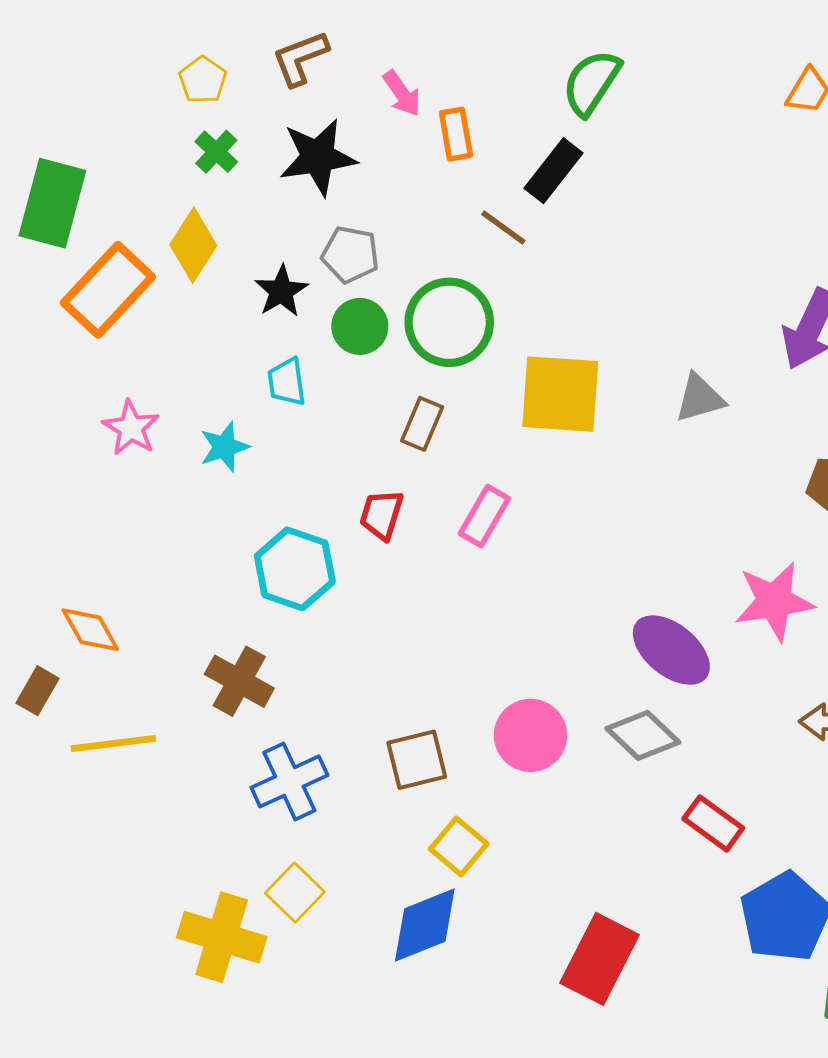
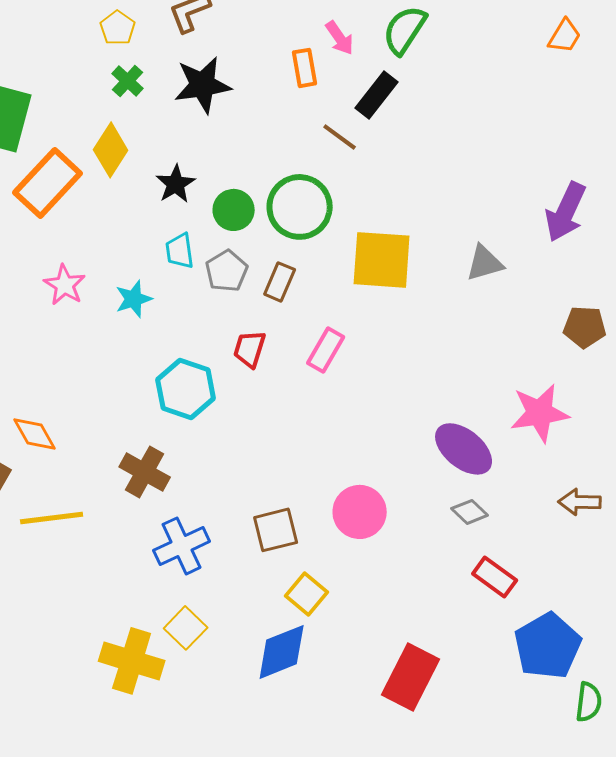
pink arrow: (402, 93) -> (340, 38), moved
gray pentagon: (350, 255) -> (227, 271), moved, turned 30
gray diamond: (643, 735) -> (470, 512), moved, size x0.7

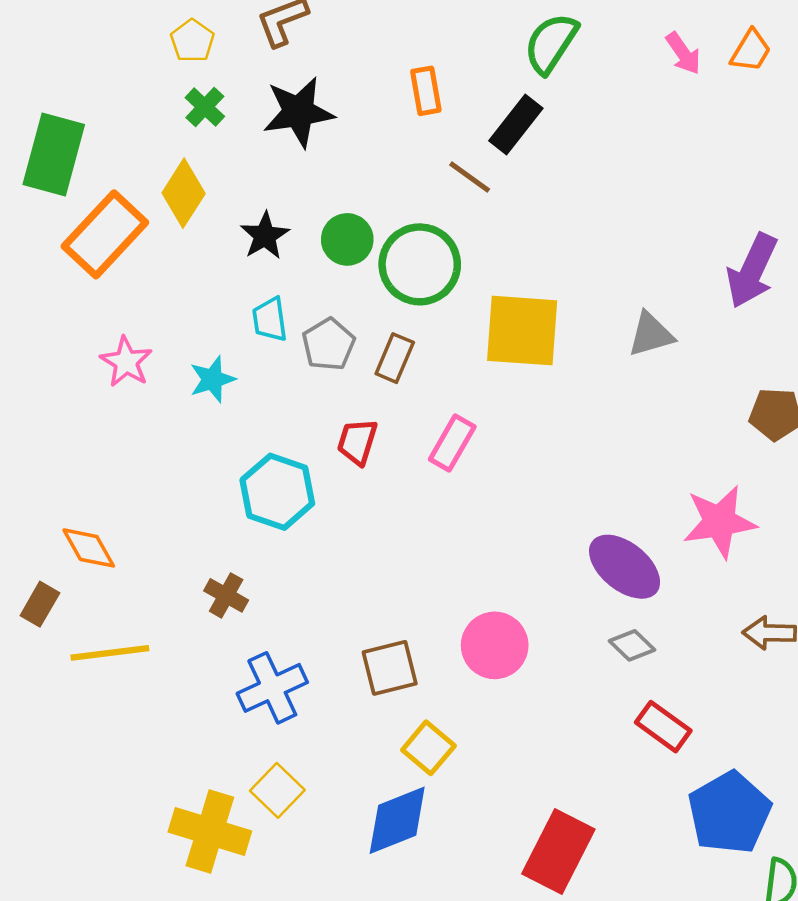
pink arrow: (340, 38) -> (683, 53), moved
green circle: (234, 210) -> (347, 239), moved
brown cross: (145, 472) -> (226, 595), size x0.7

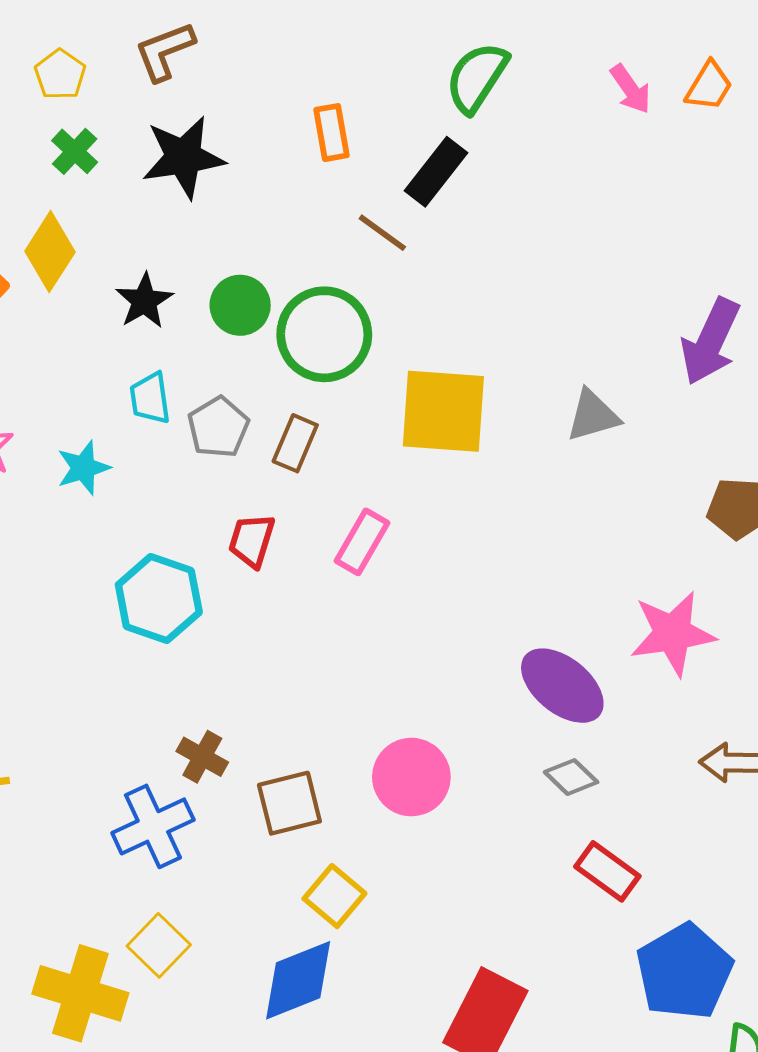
brown cross: (226, 595) -> (202, 757), moved

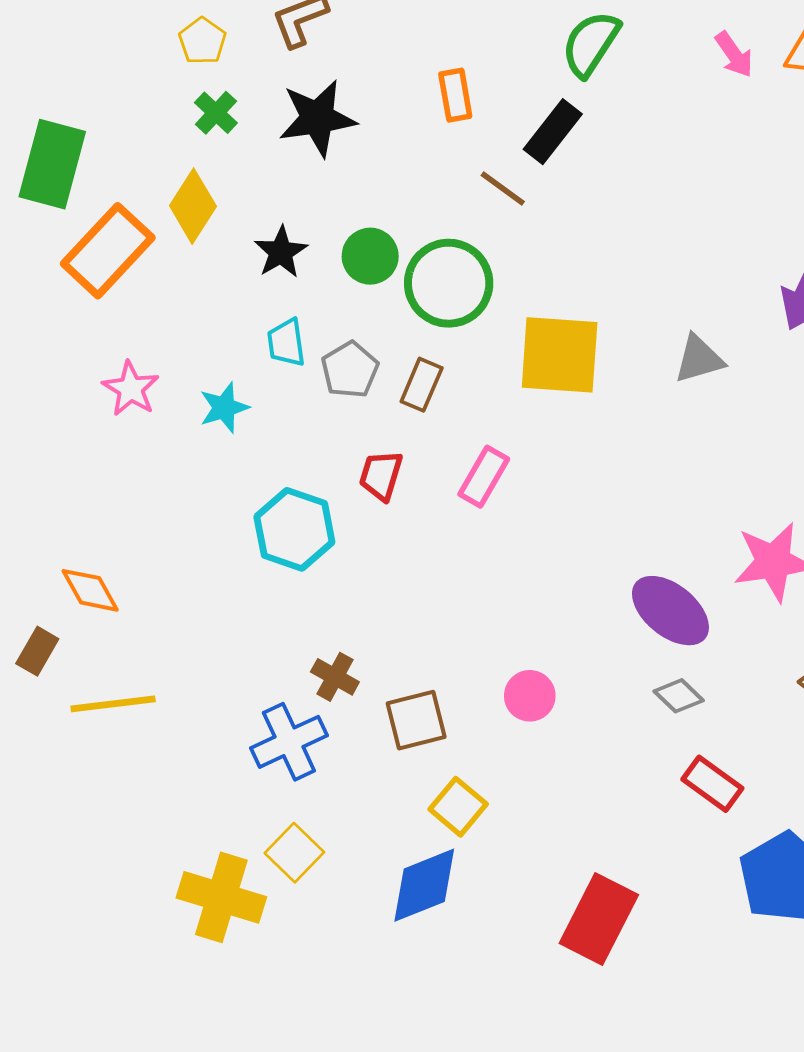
pink circle: (411, 777) -> (530, 696), size x0.7

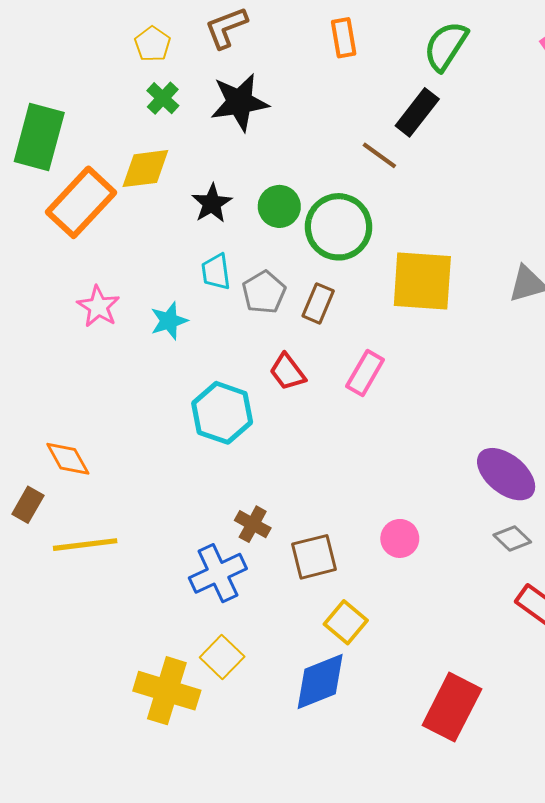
orange rectangle: (455, 95) -> (344, 38), moved
yellow diamond: (193, 206) -> (145, 169), turned 50
red trapezoid: (381, 475) -> (287, 372), turned -54

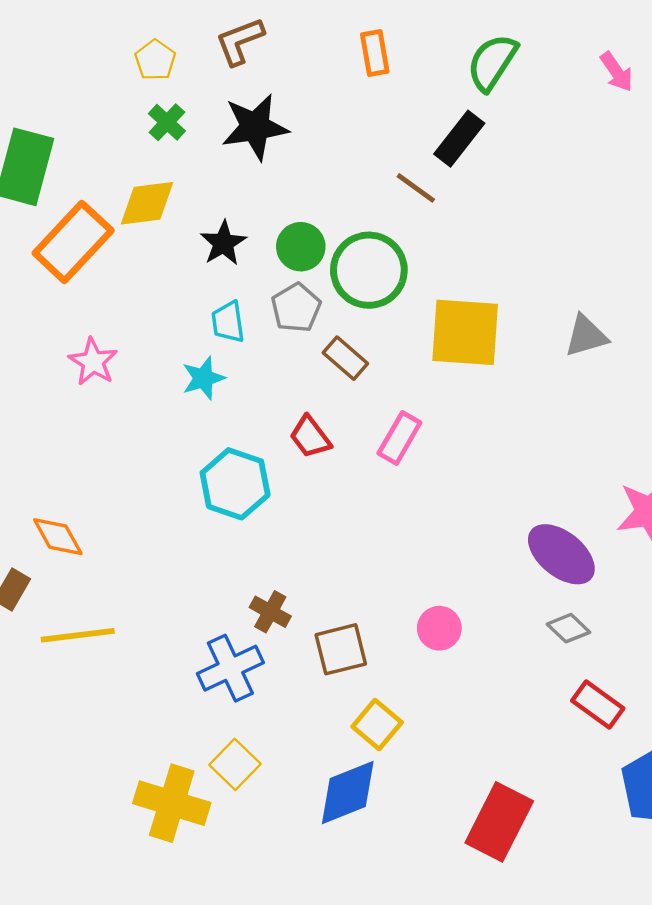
gray pentagon: (264, 292) -> (296, 308), moved
brown rectangle: (318, 303) -> (345, 358), turned -72
cyan star: (169, 321) -> (203, 378), moved

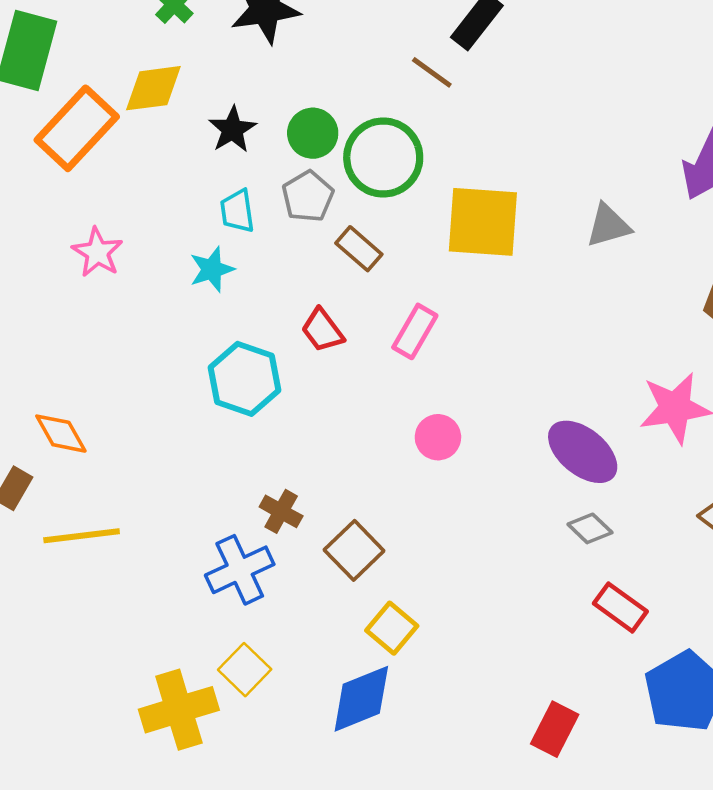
pink circle: (439, 628) -> (438, 437), moved
brown square: (341, 649) -> (354, 550), turned -30
yellow cross: (172, 803) -> (179, 710), turned -34
red rectangle: (499, 822) -> (555, 729), moved, size x0.7

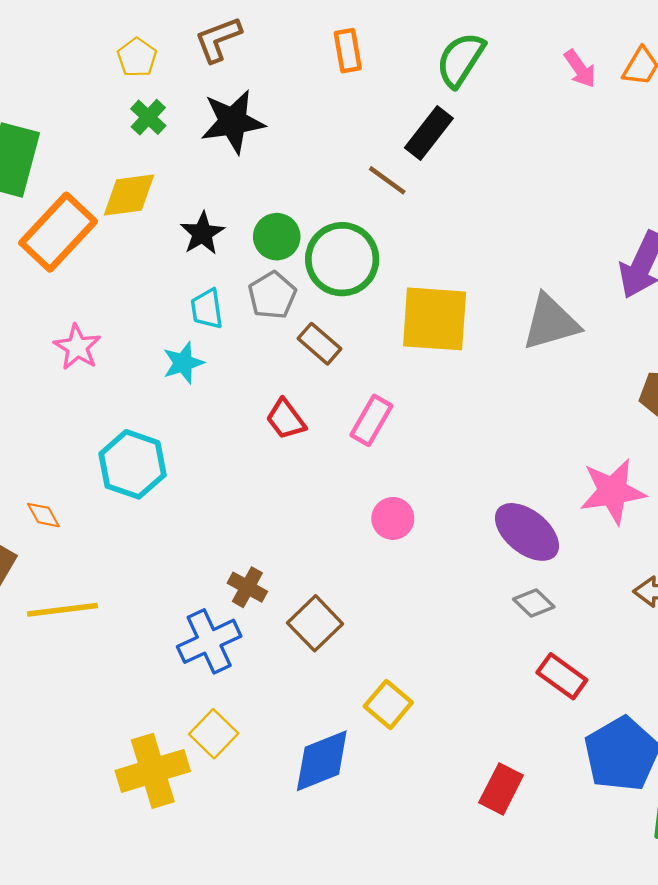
gray triangle: (608, 226) -> (551, 322), size x1.4
cyan hexagon: (245, 379) -> (132, 464), moved
orange diamond: (61, 434) -> (43, 515), size x0.7
yellow square: (392, 628) -> (388, 704), moved

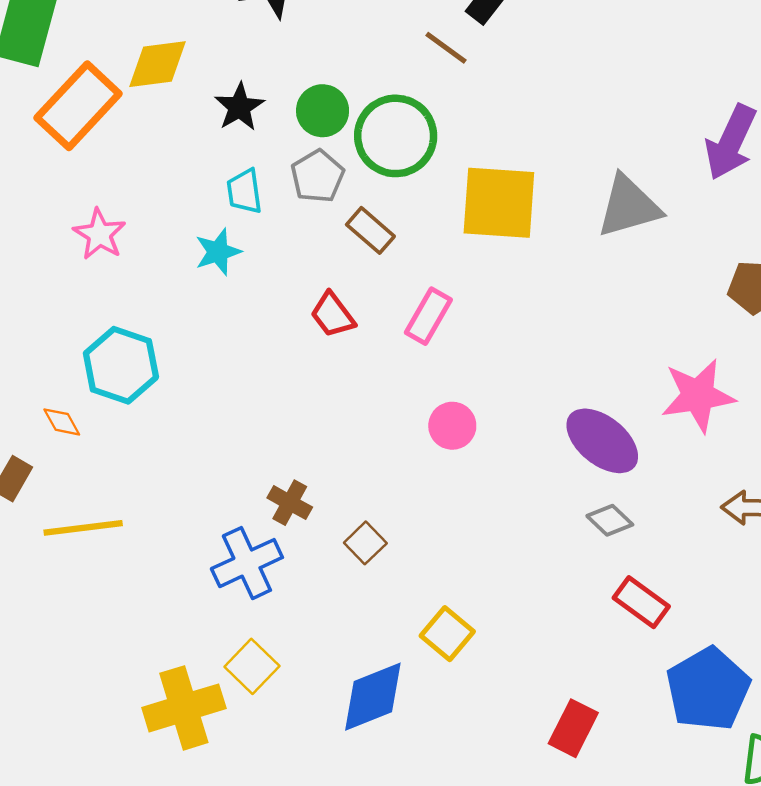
cyan hexagon: (132, 464) -> (121, 365), moved
brown square: (315, 623) -> (365, 543), size x0.7

